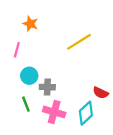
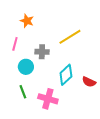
gray cross: (47, 87) -> (42, 52), moved
cyan diamond: (86, 113) -> (66, 75), moved

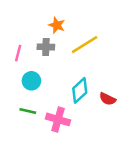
orange star: (27, 21) -> (57, 25), moved
gray cross: (42, 52) -> (46, 47), moved
green line: (23, 92) -> (28, 111), turned -56

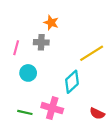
yellow line: (85, 45) -> (92, 53), moved
red semicircle: (108, 99) -> (97, 114), moved
green line: (28, 111) -> (25, 112), moved

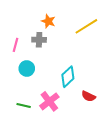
yellow line: (92, 53) -> (86, 26), moved
pink cross: (52, 108) -> (49, 101), turned 36
red semicircle: (97, 114) -> (88, 96), moved

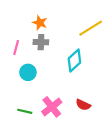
orange star: (48, 21) -> (40, 23), moved
cyan diamond: (68, 77) -> (74, 60), moved
red semicircle: (88, 96) -> (83, 105), moved

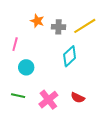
gray cross: (41, 42) -> (58, 27), moved
green line: (25, 111) -> (18, 96), moved

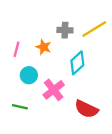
orange star: (37, 21) -> (44, 47), moved
red semicircle: (78, 98) -> (86, 109), size x1.5
pink cross: (48, 100) -> (54, 90), moved

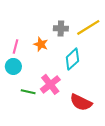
cyan circle: (29, 75) -> (13, 66), moved
green line: (20, 107) -> (28, 92), moved

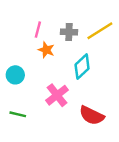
pink line: (15, 46) -> (38, 30), moved
green line: (28, 92) -> (18, 114), moved

